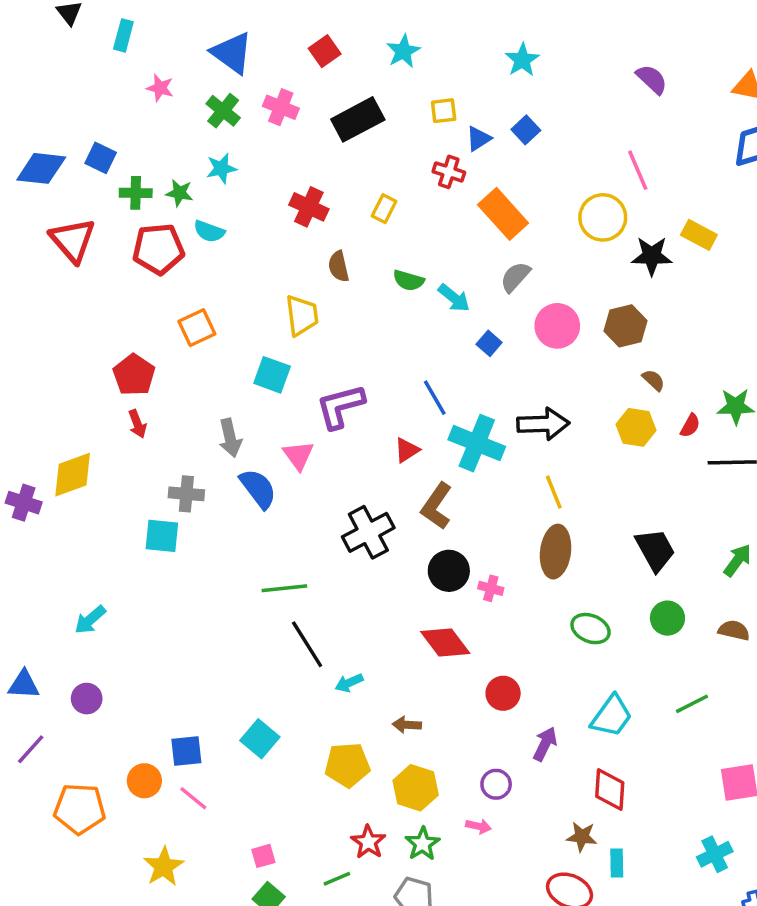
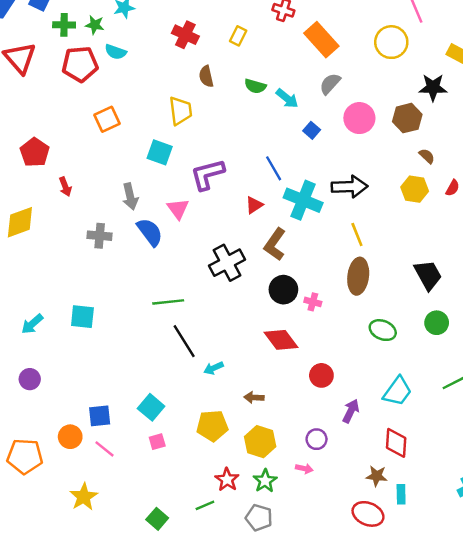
black star: (652, 256) -> (433, 87), moved
red pentagon: (134, 375) -> (35, 152), moved
cyan square: (162, 536) -> (82, 317), moved
pink square: (263, 856) -> (157, 442), moved

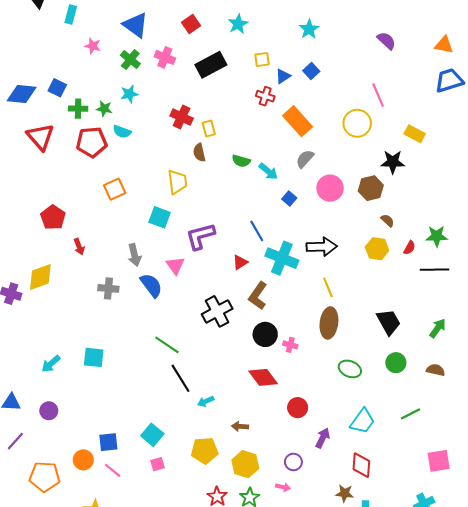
yellow rectangle: (238, 36) -> (209, 129), moved, turned -42
green line: (168, 302) -> (167, 345), turned 40

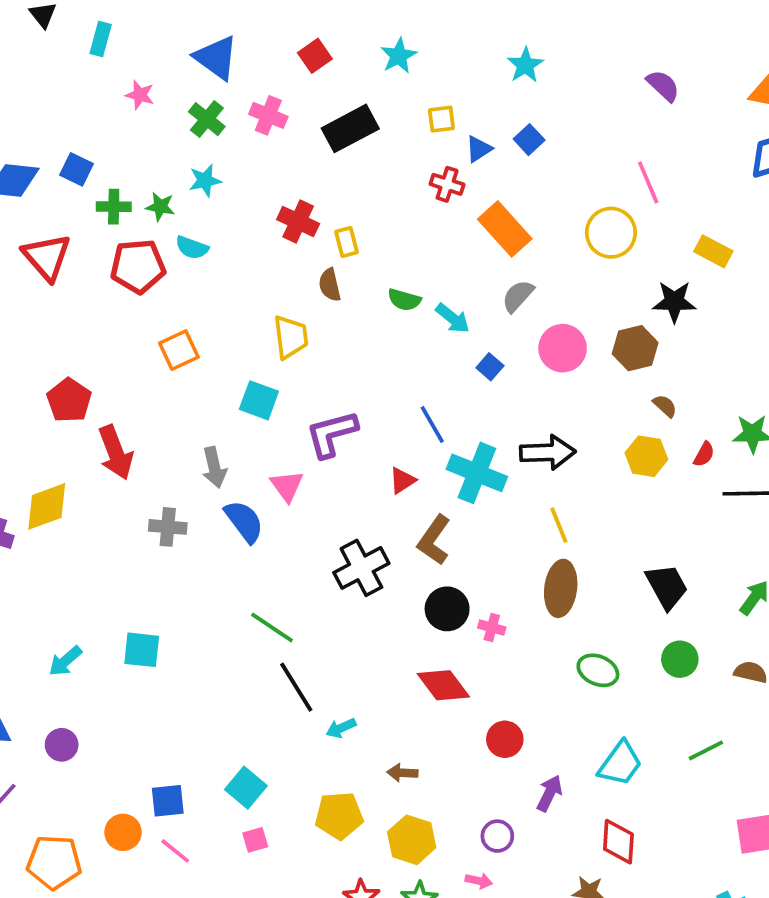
red arrow: (79, 247) -> (116, 452), size x1.8

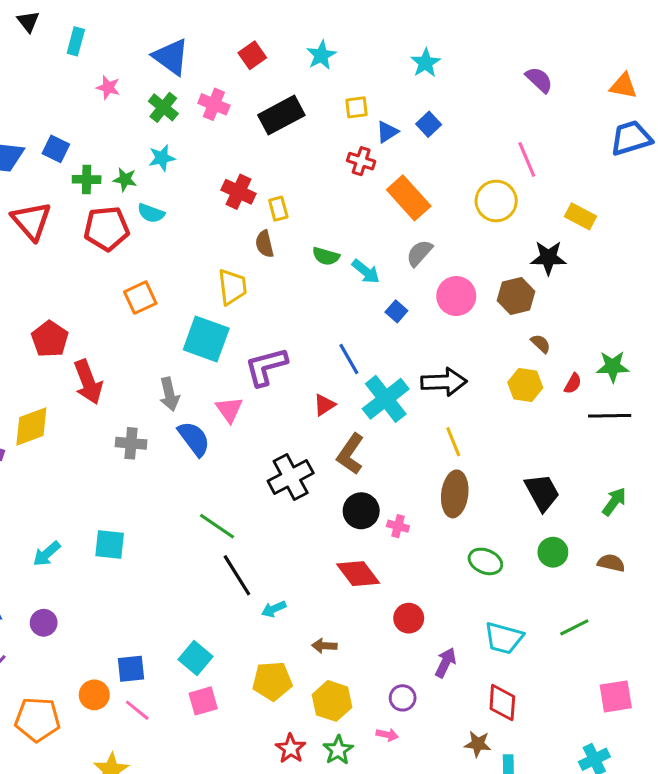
cyan square: (259, 400) -> (206, 339), size x1.4
cyan cross: (477, 473) -> (386, 399), turned 30
cyan trapezoid: (620, 763) -> (504, 638), turned 69
pink square: (255, 840) -> (203, 701), size x1.4

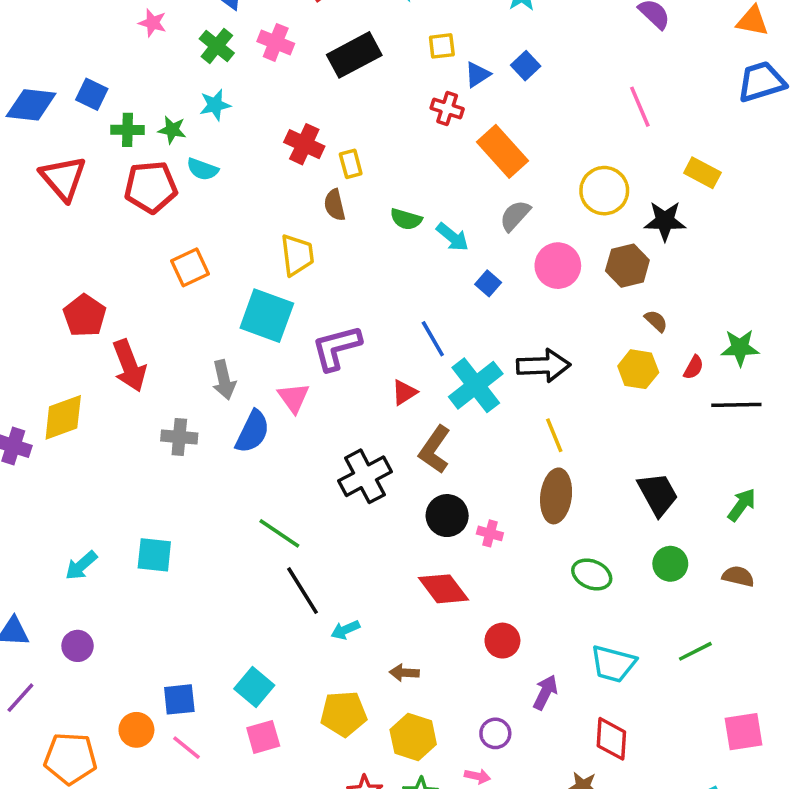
yellow circle: (496, 201) -> (604, 191), moved
blue semicircle: (194, 439) -> (252, 432), turned 63

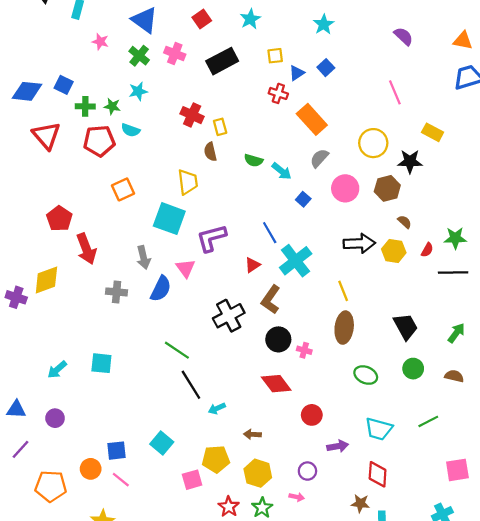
black arrow: (544, 366) -> (359, 243), moved
purple arrow: (545, 692) -> (338, 446), turned 54
pink square: (263, 737) -> (192, 480), moved

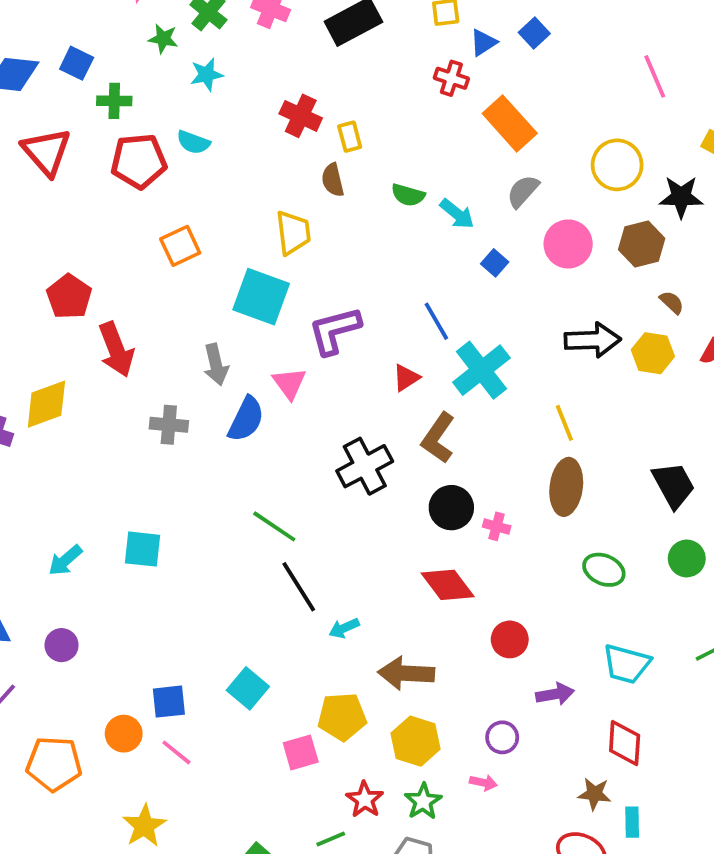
green star: (112, 106) -> (163, 39), moved
brown arrow: (252, 434) -> (406, 673), size x1.8

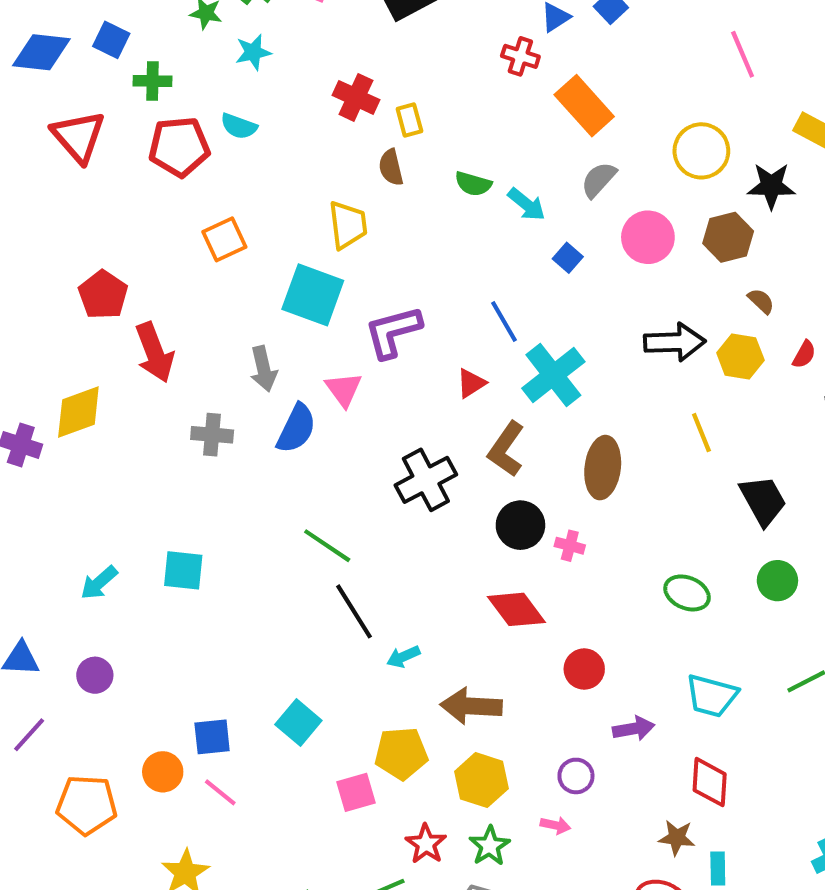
yellow line: (564, 423) -> (701, 433), moved
brown ellipse: (566, 487) -> (603, 468), moved

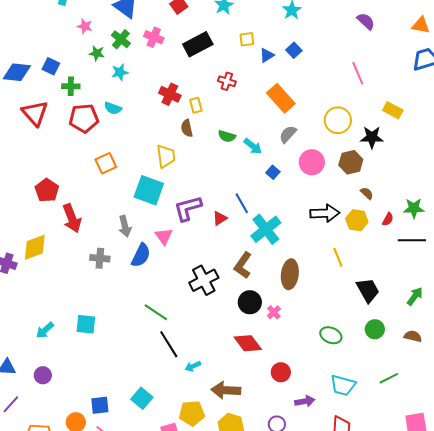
red cross: (520, 56) -> (227, 81), moved
red triangle: (471, 383) -> (220, 218), moved
pink cross: (570, 546) -> (274, 312), turned 32

